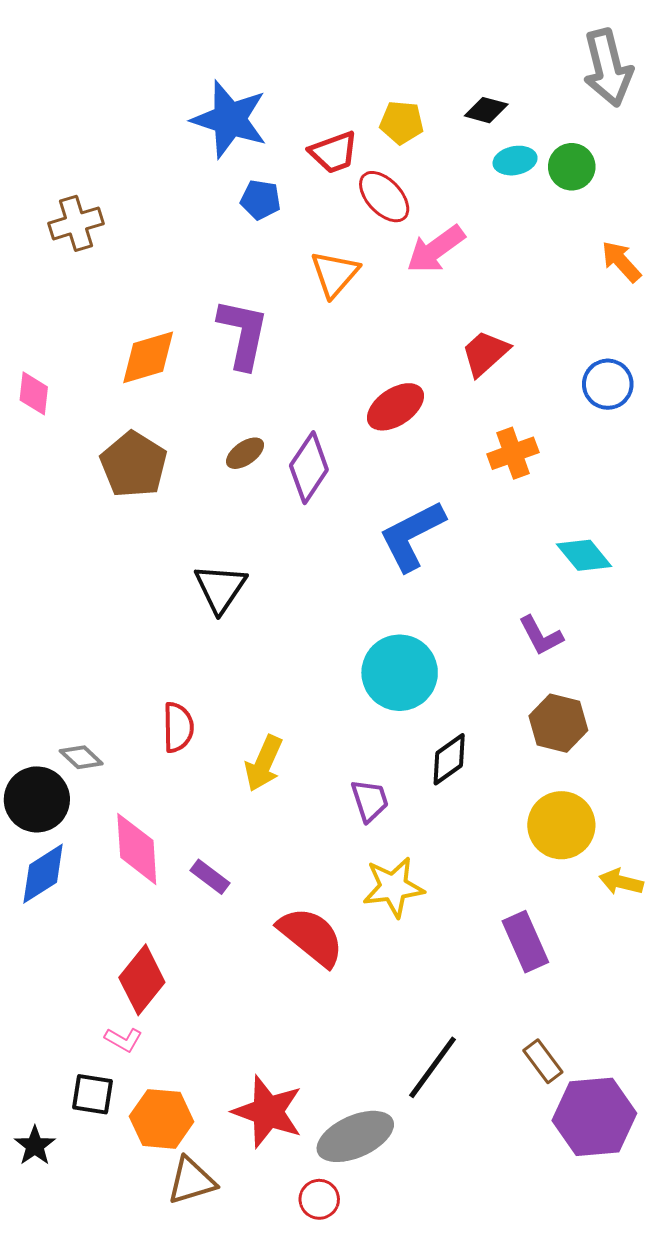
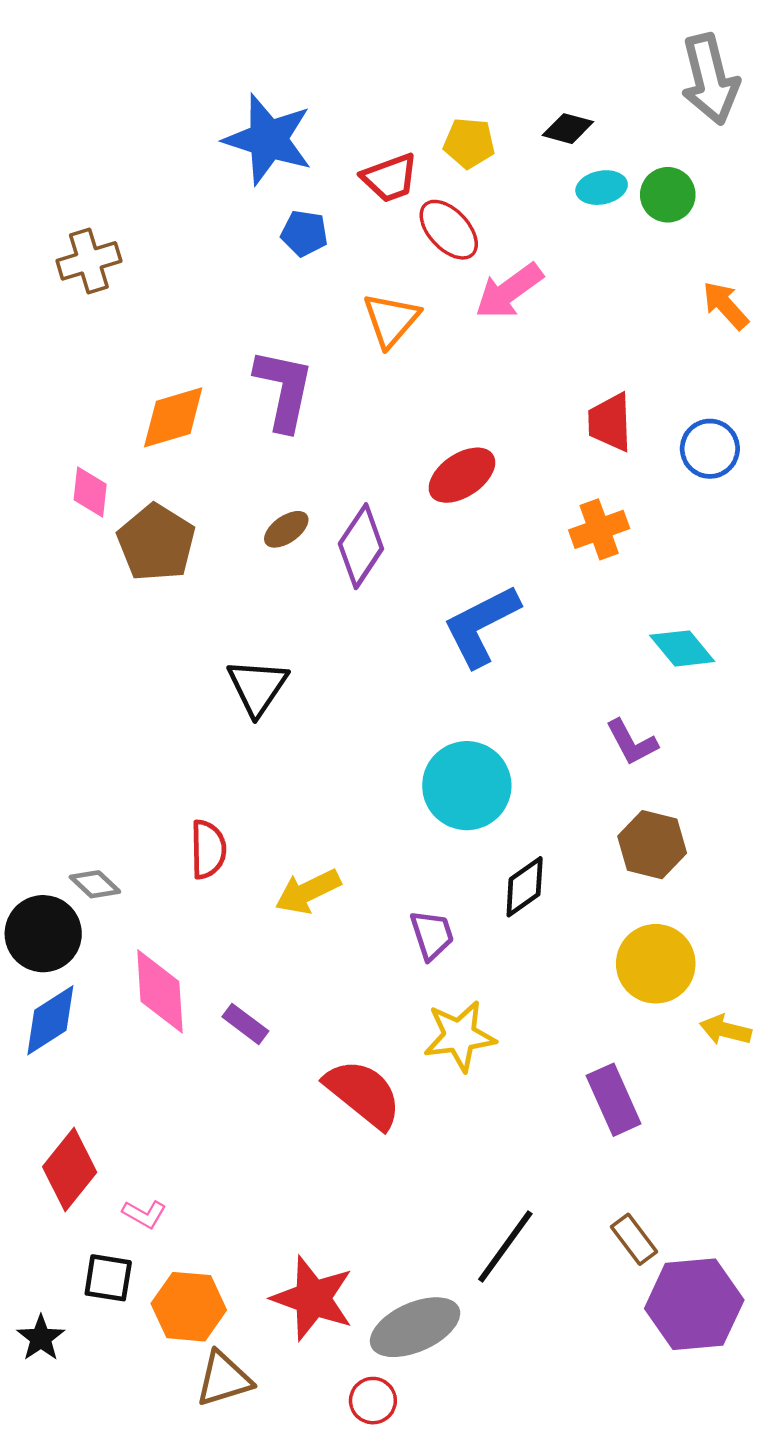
red trapezoid: (485, 353) -> (610, 422), moved, turned -50
pink diamond: (34, 393) -> (90, 492), moved
yellow arrow: (264, 763) -> (308, 892), turned 40
red diamond: (142, 980) -> (70, 1170), moved

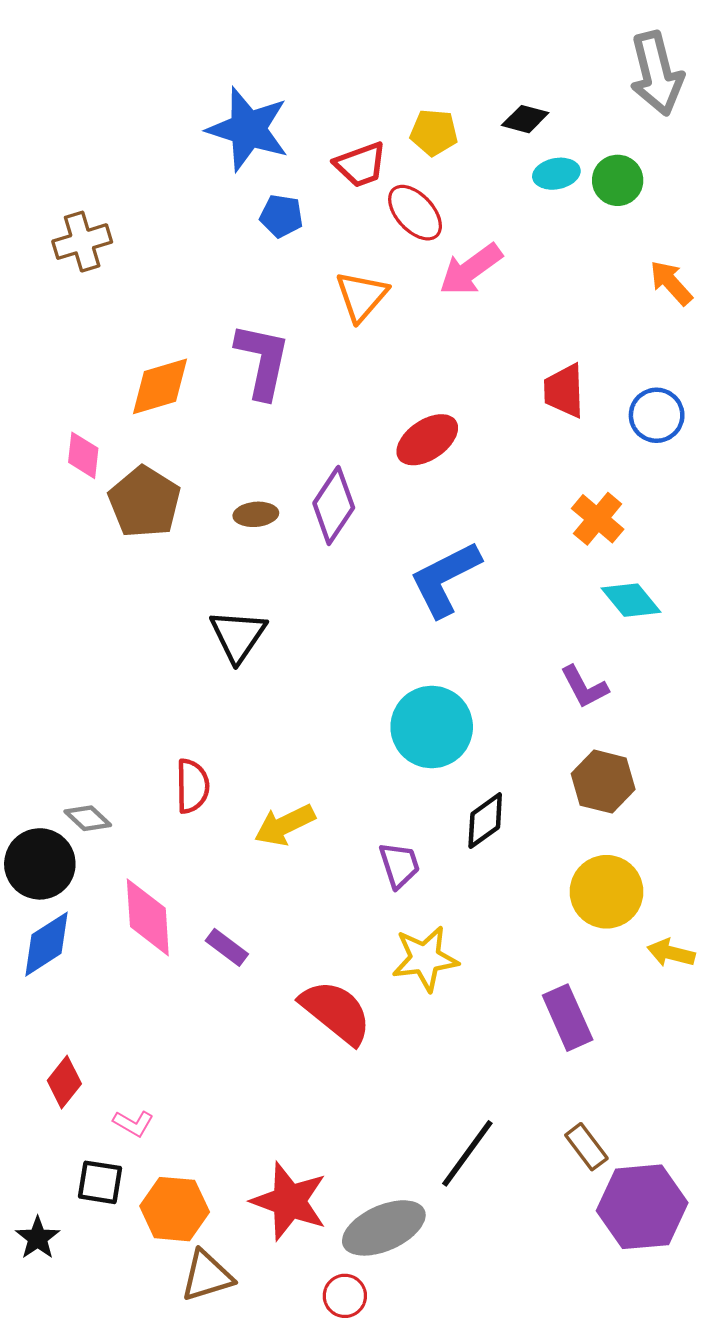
brown ellipse: (286, 529) -> (256, 514), moved, turned 30
orange cross: (599, 529) -> (598, 519), moved, turned -30
red diamond: (70, 1170) -> (64, 1082), size x0.7

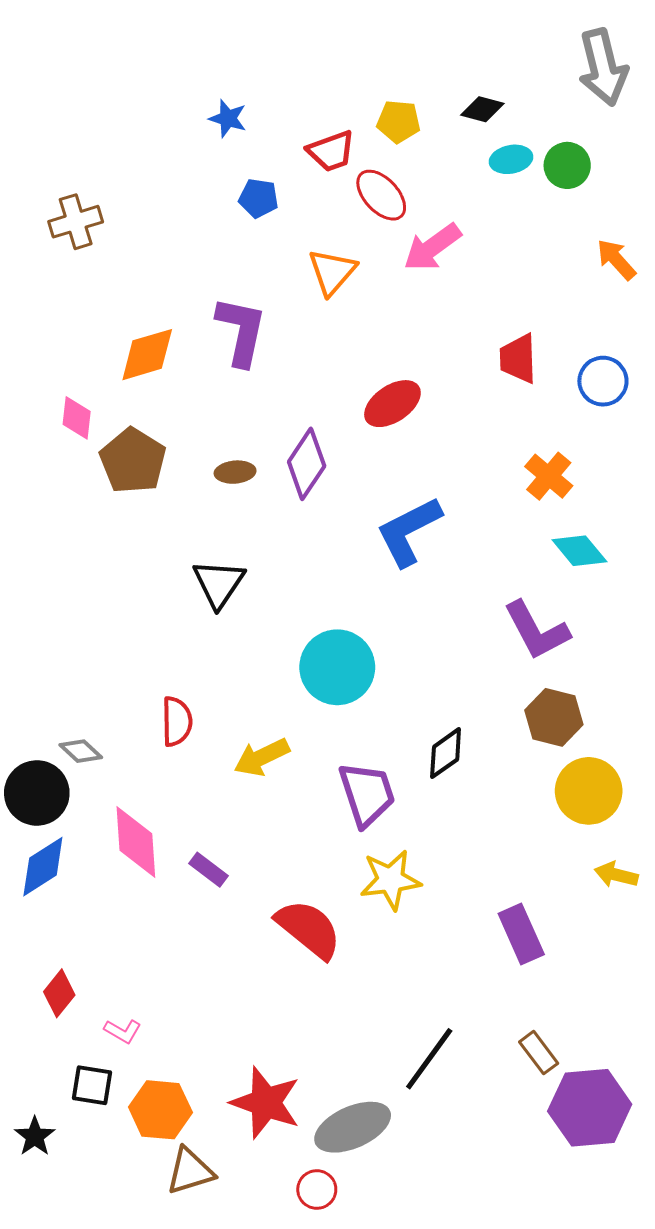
blue star: (248, 129) -> (228, 118), size x0.5
purple L-shape: (584, 687) -> (537, 630), size x1.5
cyan circle: (432, 727) -> (337, 667), moved
purple trapezoid: (399, 865) -> (367, 794), size x1.5
yellow circle: (606, 892) -> (589, 791), moved

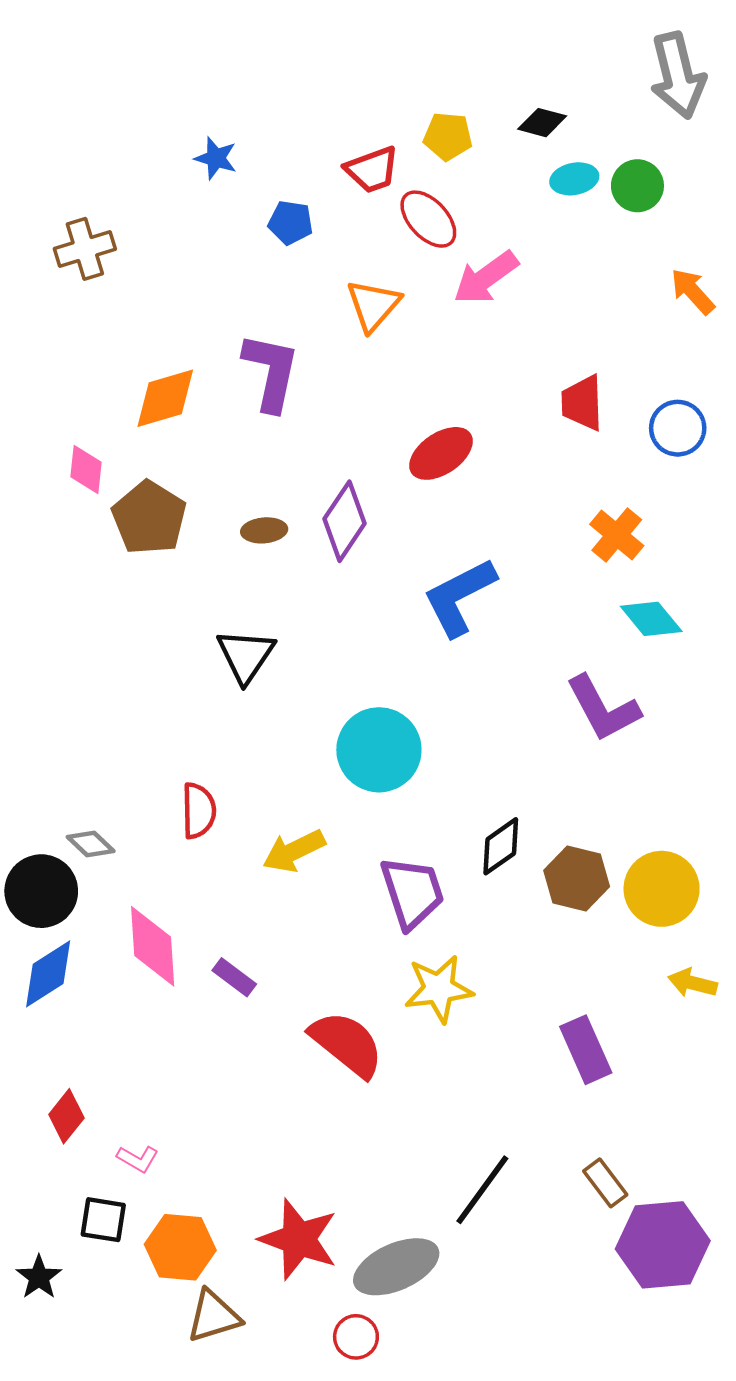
blue star: (228, 118) -> (216, 158), moved
brown hexagon: (554, 717) -> (577, 878), moved

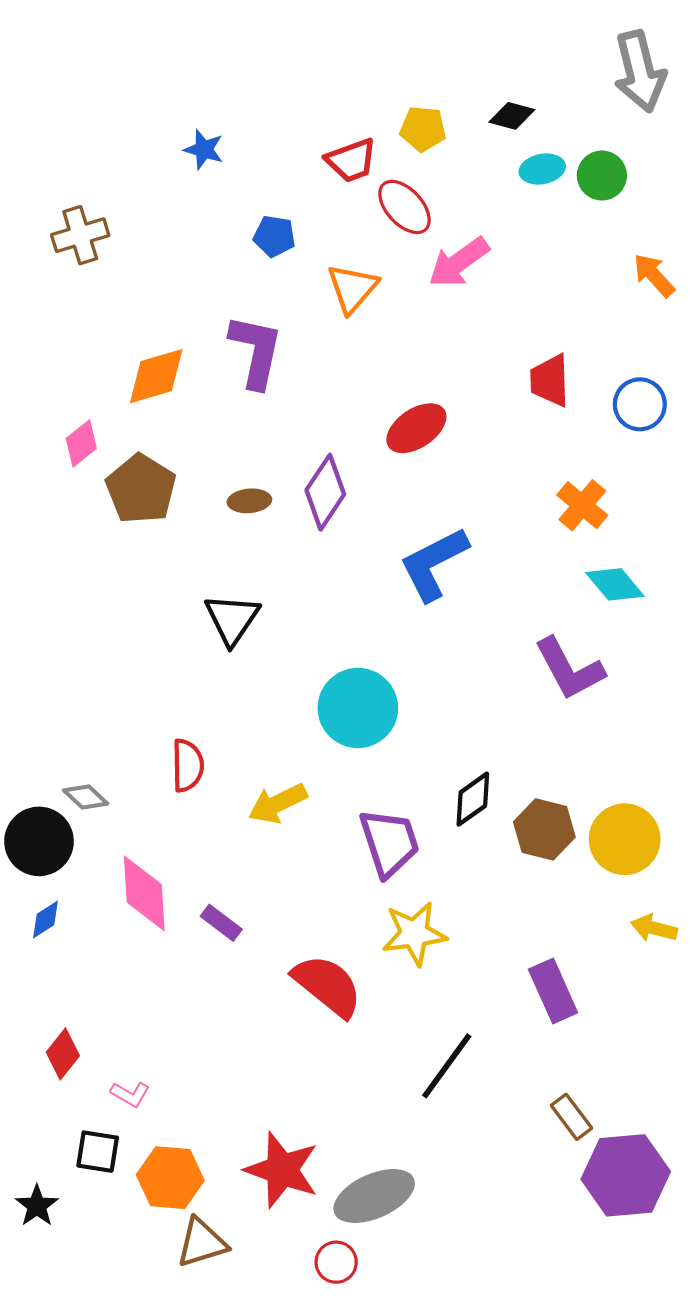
blue pentagon: (291, 223) -> (274, 236), moved
pink diamond: (86, 470) -> (81, 443), turned 45
blue diamond: (48, 974) -> (46, 919), size x0.6
black line: (482, 1190) -> (447, 1066), moved

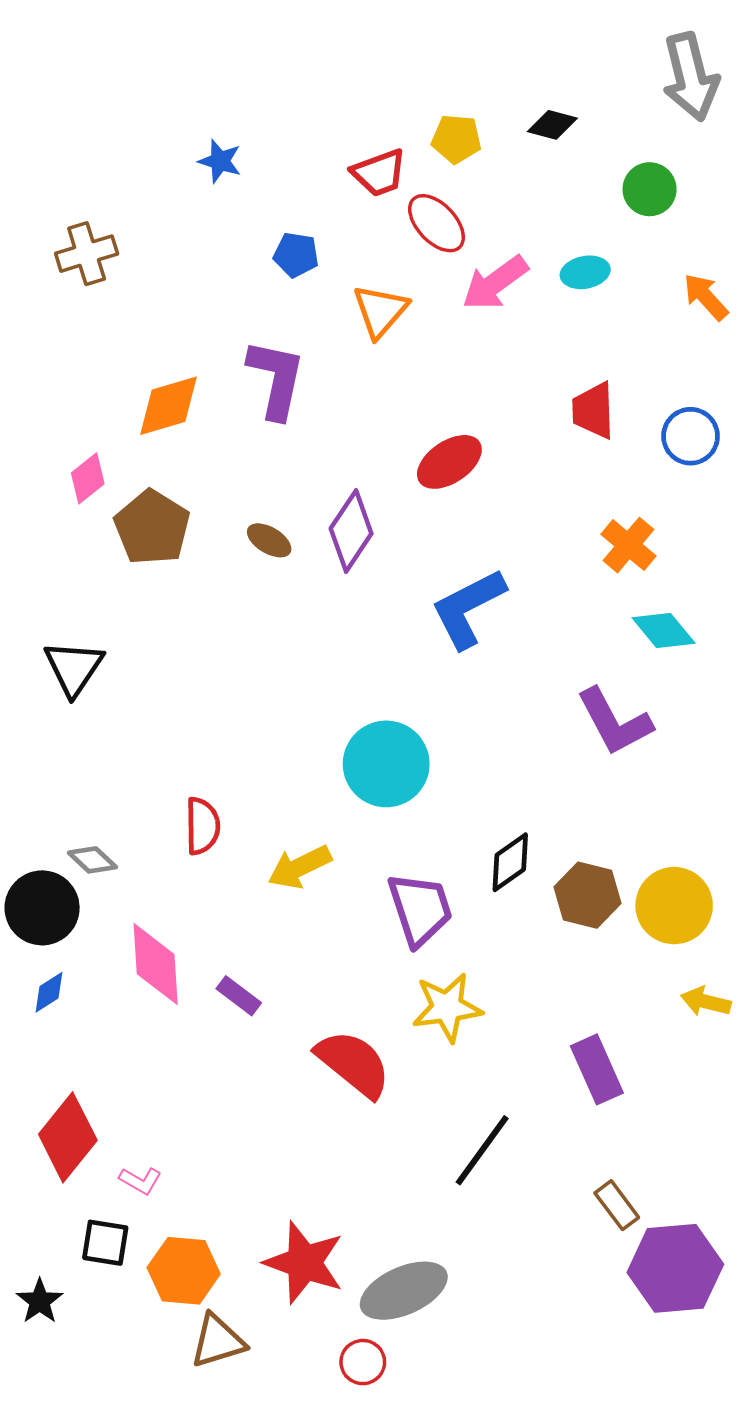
cyan ellipse: (542, 169) -> (585, 272), moved
brown ellipse: (249, 501) -> (269, 540), turned 36
black triangle: (232, 619) -> (74, 668), moved
red diamond: (63, 1054) -> (68, 1137), size x1.6

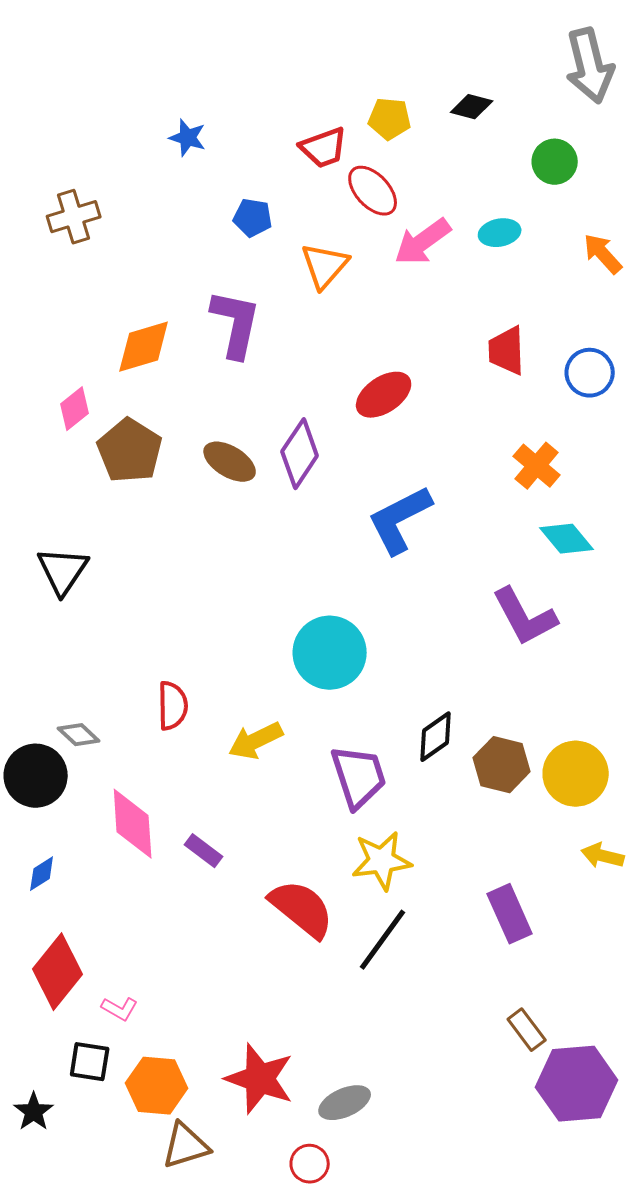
brown ellipse: (269, 540) -> (230, 462), size x1.4
blue diamond: (49, 992) -> (42, 874), moved
black line: (482, 1150) -> (383, 940), moved
gray ellipse: (404, 1291) -> (345, 1103), size x0.7

